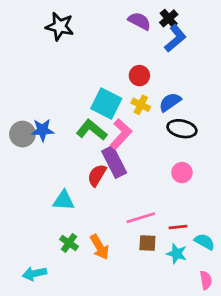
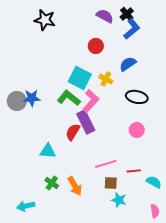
red circle: (139, 76) -> (96, 46), moved
blue semicircle: (170, 102) -> (128, 64), moved
cyan star: (177, 254) -> (119, 200), moved

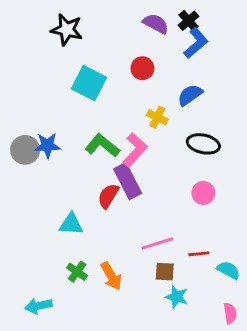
cyan square: (80, 78) -> (89, 83), moved

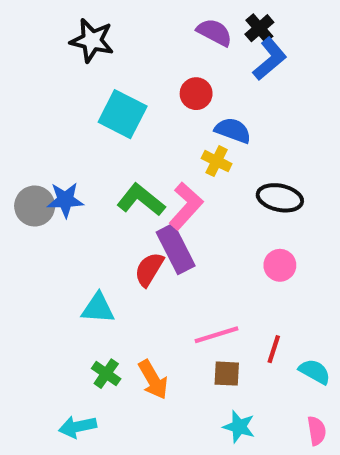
blue semicircle: (190, 95) -> (233, 130), moved, turned 55
red line: (199, 254) -> (274, 349), turned -66
cyan star: (177, 297) -> (239, 427), moved
cyan arrow: (39, 306) -> (78, 427), moved

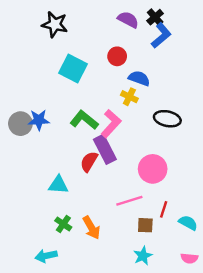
pink circle: (280, 265) -> (153, 169), moved, size x1.5
brown square: (227, 374) -> (145, 225), moved
cyan star: (239, 427) -> (143, 256), turned 30
pink semicircle: (317, 431) -> (189, 258), turned 105

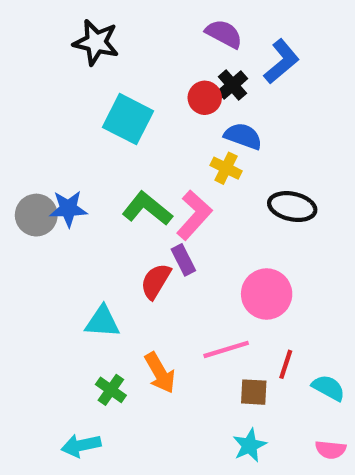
black cross: (155, 17) -> (232, 85), moved
purple rectangle: (105, 149) -> (183, 260), size x0.6
orange arrow: (91, 228) -> (160, 373), moved

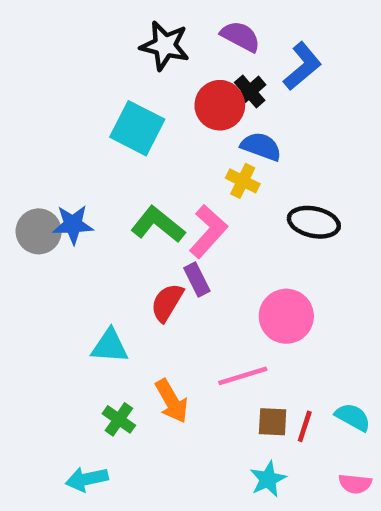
black star: (96, 42) -> (165, 46), moved
red circle: (205, 98) -> (220, 105), size x1.4
red line: (286, 364) -> (305, 426), moved

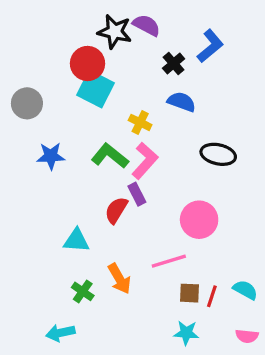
purple semicircle: (240, 36) -> (146, 25), moved
red circle: (220, 105) -> (88, 64), moved
yellow cross: (243, 181) -> (140, 122), moved
gray circle: (39, 231) -> (27, 103), moved
cyan star: (268, 479) -> (186, 333), turned 30

